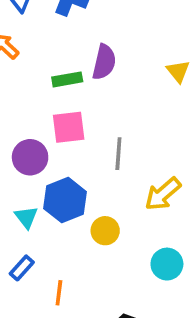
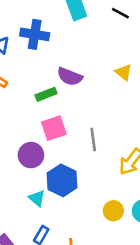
purple semicircle: (104, 62) -> (70, 77), turned 110
yellow circle: (105, 231) -> (113, 211), moved

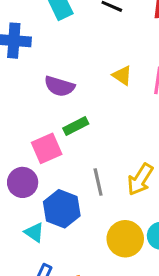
green rectangle: (46, 94) -> (76, 126), moved
gray line: (93, 140) -> (98, 182), moved
yellow circle: (113, 211) -> (125, 239), size x1.5

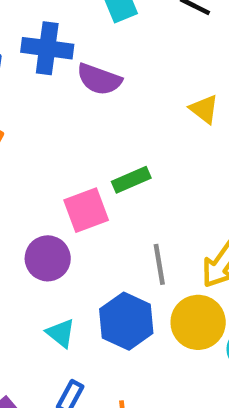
purple semicircle: (60, 86) -> (99, 79), moved
blue hexagon: (62, 209) -> (126, 321), moved
yellow circle: (125, 239) -> (198, 322), moved

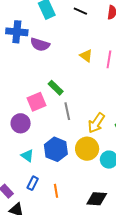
green rectangle: (131, 180) -> (56, 88), turned 70
gray line: (159, 264) -> (67, 111), moved

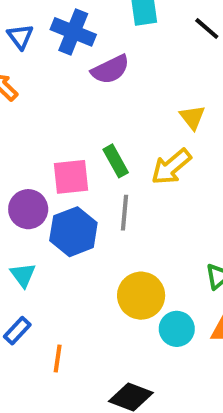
purple semicircle: (40, 45) -> (110, 69), turned -60
yellow arrow: (96, 123) -> (171, 167), moved
blue hexagon: (56, 149) -> (73, 232), moved

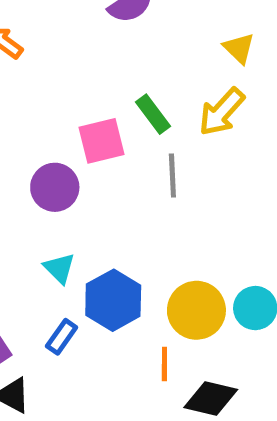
blue hexagon: (73, 232) -> (113, 300), moved
yellow circle: (141, 296) -> (196, 310), moved
orange line: (58, 358) -> (164, 364), moved

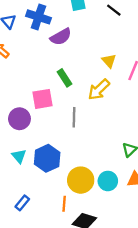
green rectangle: (153, 114) -> (65, 78), moved
blue hexagon: (113, 300) -> (47, 158), moved
blue rectangle: (62, 337) -> (22, 203), moved

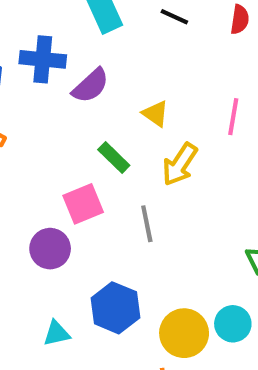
yellow triangle: (109, 61) -> (155, 114), moved
cyan triangle: (19, 156) -> (56, 333), moved, turned -49

